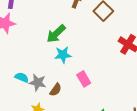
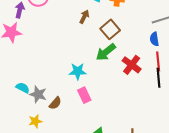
green arrow: (56, 34) -> (106, 52), moved
cyan star: (63, 55) -> (78, 71), moved

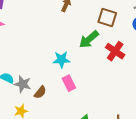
brown square: (110, 29) -> (107, 18), moved, turned -30

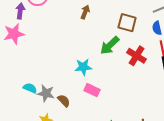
pink rectangle: (69, 83) -> (92, 90), turned -35
brown semicircle: (40, 92) -> (64, 101), turned -80

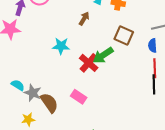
red cross: (137, 56) -> (89, 63), moved
cyan star: (83, 67) -> (61, 46), moved
brown semicircle: (64, 101) -> (49, 103), size x1.5

